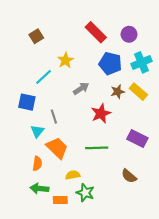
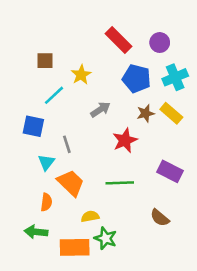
brown square: (36, 36) -> (45, 61), moved, turned 32
green arrow: (39, 189) -> (36, 232), moved
orange rectangle: (60, 200) -> (75, 247), size x1.6

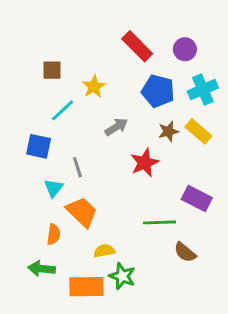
green line: (120, 183) -> (160, 222), moved

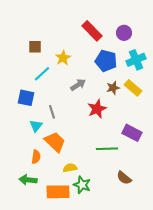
brown semicircle: (185, 252) -> (124, 178), moved

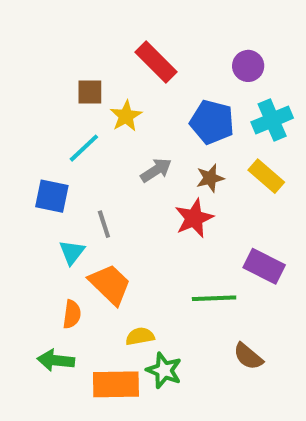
red rectangle: (92, 31) -> (156, 62), moved
brown square: (35, 47) -> (90, 92), moved
brown star: (113, 88) -> (210, 178), moved

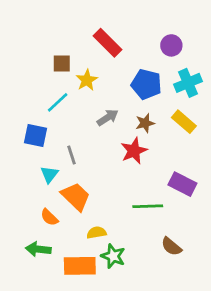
orange semicircle: (72, 314) -> (49, 217), turned 126

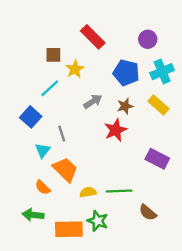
blue square: (35, 136) -> (31, 117), turned 30
green line: (148, 206) -> (119, 191), moved
yellow semicircle: (96, 233) -> (88, 192), moved

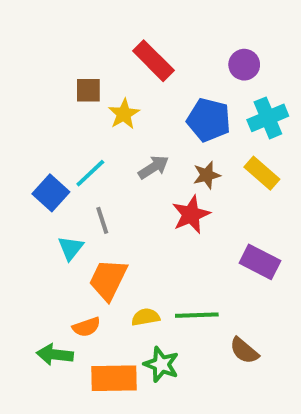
cyan line: (50, 88) -> (90, 173), moved
orange trapezoid: (65, 169) -> (108, 280), turned -108
orange semicircle: (43, 187) -> (86, 327), moved, turned -63

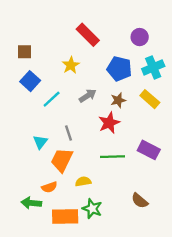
brown square: (88, 90) -> (24, 52), moved
blue square: (51, 193) -> (30, 81), moved
gray line: (102, 220) -> (69, 133), moved
green line: (197, 315) -> (113, 157), moved

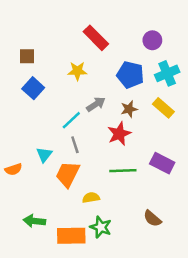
yellow star: (71, 65) -> (77, 71), turned 30
cyan line: (52, 99) -> (71, 120), moved
orange semicircle: (49, 187) -> (13, 169), moved

